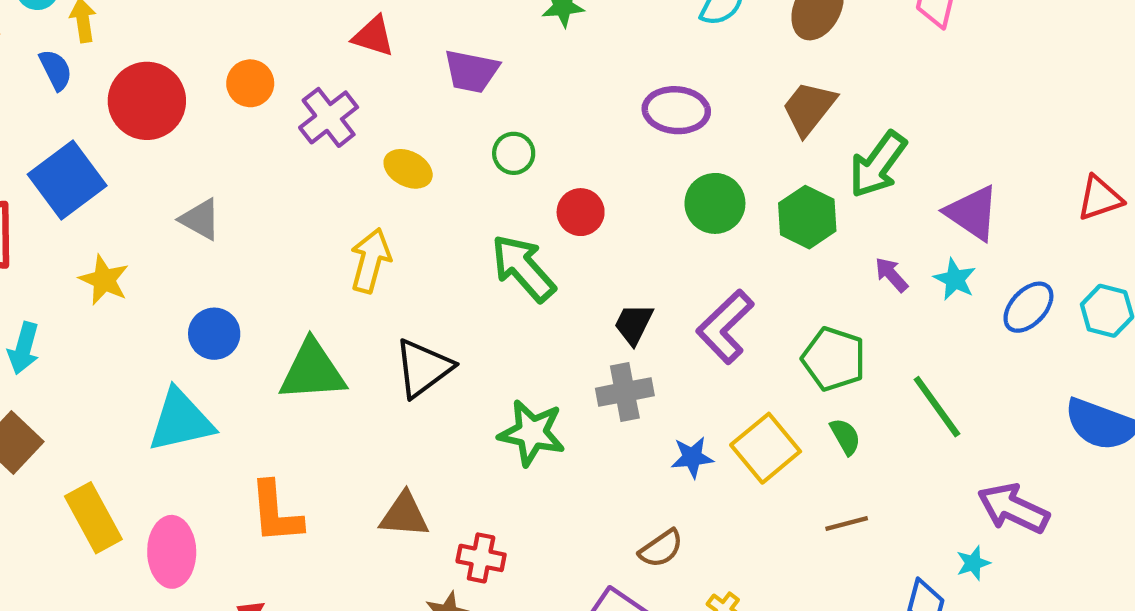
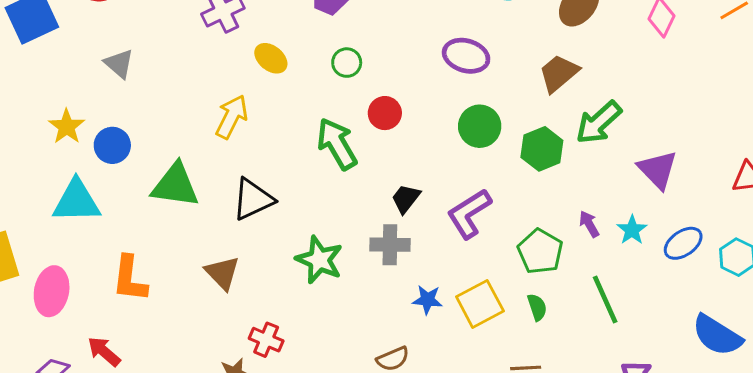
purple arrow: (891, 275) -> (589, 224), moved
cyan star: (955, 279) -> (632, 230), moved
yellow star: (104, 280) -> (67, 127), moved
brown triangle: (404, 515) -> (222, 273), moved, turned 30

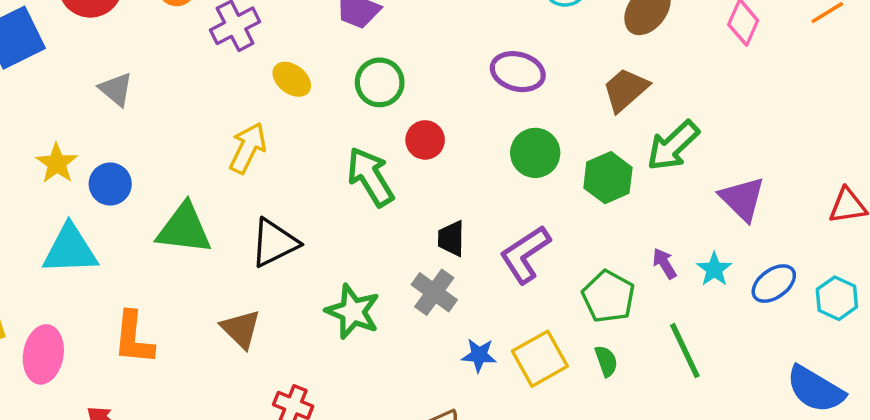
green circle: (347, 63) -> (380, 82), size x1.4
black trapezoid: (406, 199) -> (451, 238), turned -36
gray cross: (390, 245) -> (434, 292), turned 36

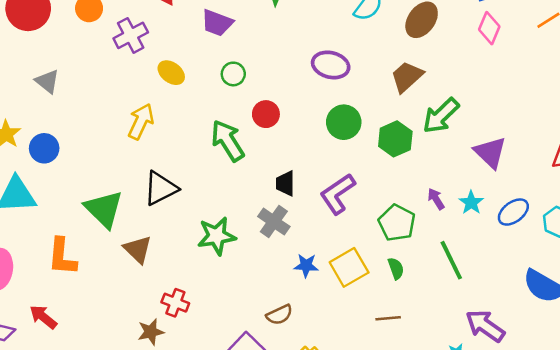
green circle: (380, 82) -> (233, 74), size x0.7
green triangle: (184, 229) -> (104, 209), moved, turned 39
green star: (353, 312) -> (217, 236), turned -30

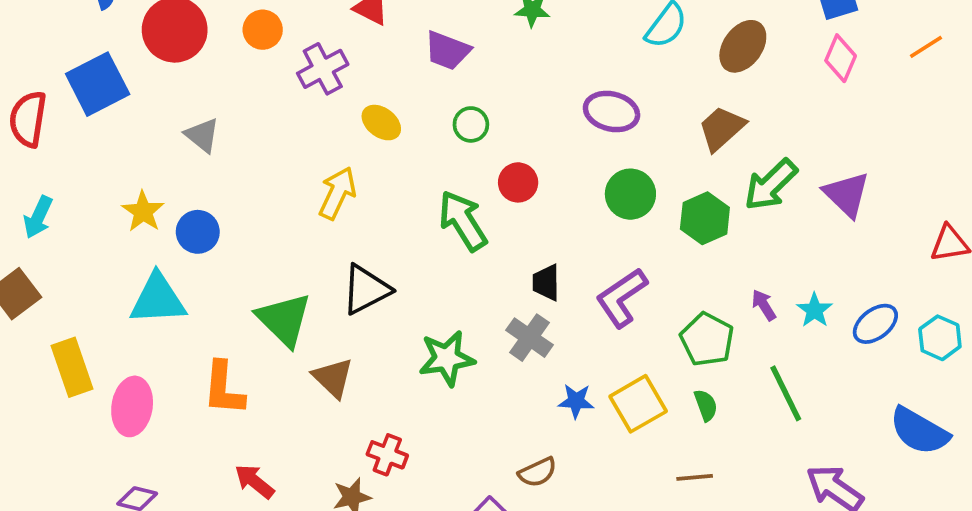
purple triangle: (490, 153) -> (847, 194), moved
red arrow: (43, 317) -> (254, 481), moved

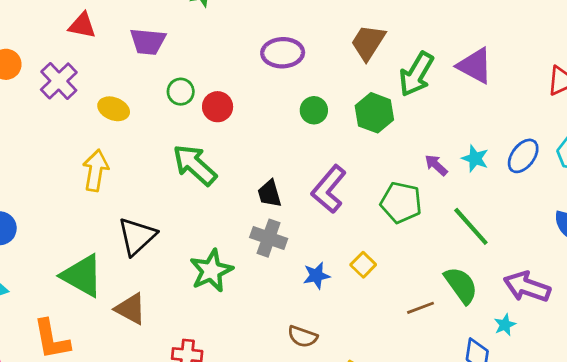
red circle: (518, 182) -> (218, 107), moved
green circle: (630, 194) -> (314, 110), size x0.7
yellow square: (638, 404) -> (363, 265), size x0.6
green semicircle: (706, 405) -> (461, 285), moved, size x1.6
brown semicircle: (538, 472) -> (303, 337), turned 60

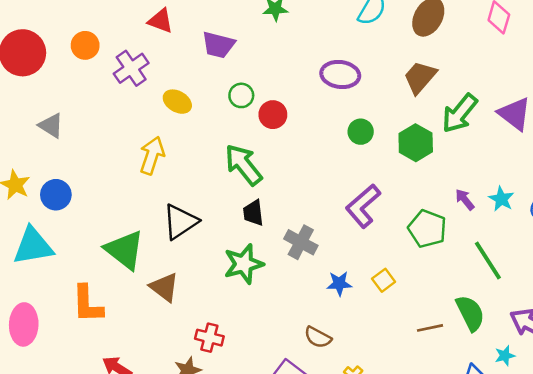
black trapezoid: (270, 194) -> (253, 213), moved

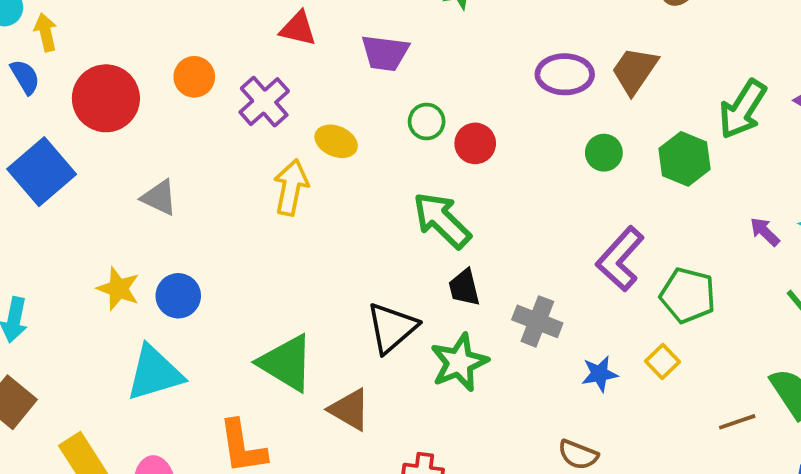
brown trapezoid: (420, 77) -> (635, 71), moved
yellow arrow: (152, 155) -> (291, 187), moved
black triangle: (180, 222) -> (392, 328), moved
green pentagon: (427, 229) -> (688, 295), moved

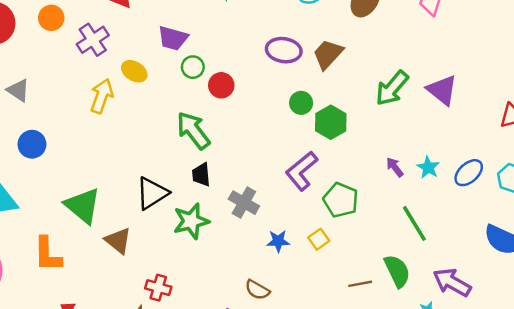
purple trapezoid: (385, 53) -> (173, 38), moved
green hexagon: (685, 159) -> (331, 122), moved
blue circle: (178, 296) -> (32, 144), moved

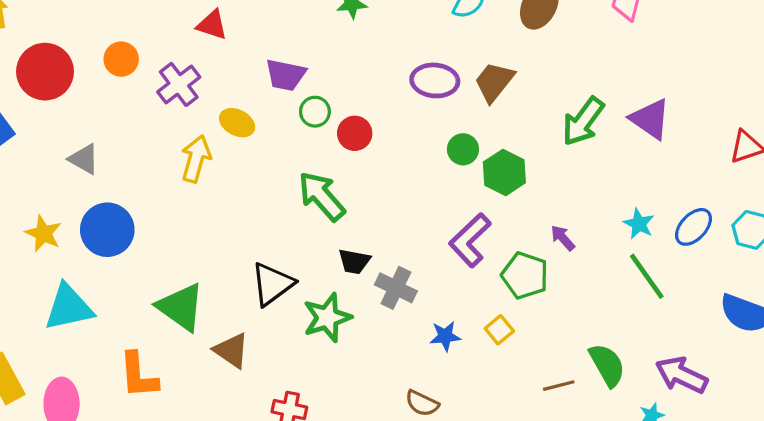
blue circle: (32, 144) -> (107, 230), size x1.4
purple arrow: (395, 167) -> (563, 238), moved
black trapezoid: (201, 175) -> (354, 262), moved, turned -70
green line: (414, 223) -> (647, 276), moved

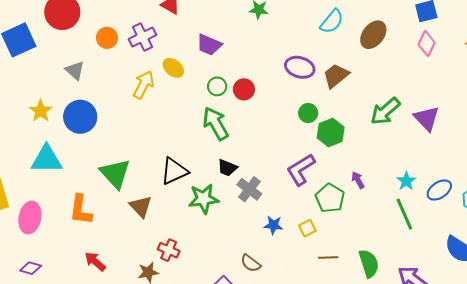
orange circle: (121, 59) -> (107, 38), moved
green circle: (315, 112) -> (217, 86), moved
brown line: (559, 386) -> (328, 257), moved

